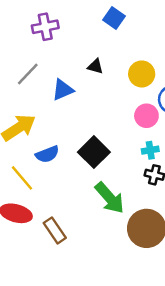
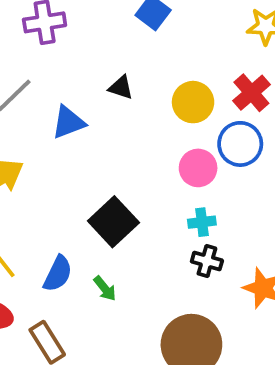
blue semicircle: (47, 154) -> (58, 274), moved, turned -45
green arrow: (110, 198) -> (105, 289), moved, size x0.5

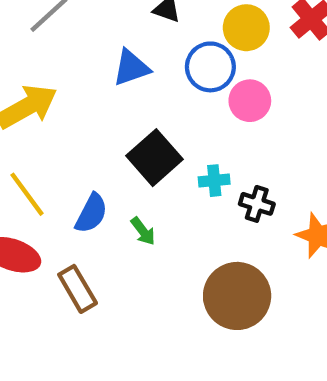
blue triangle: (68, 122) -> (131, 68), moved
blue circle: (240, 144) -> (210, 67), moved
cyan cross: (202, 222) -> (214, 181), moved

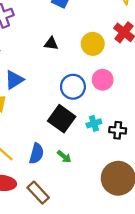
blue circle: (210, 67) -> (73, 87), moved
blue triangle: (131, 68) -> (14, 80), moved

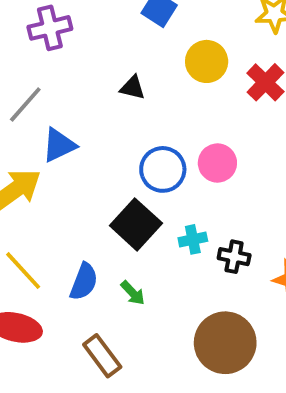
yellow circle: (93, 44) -> (207, 61), moved
brown rectangle: (38, 193) -> (102, 356), moved

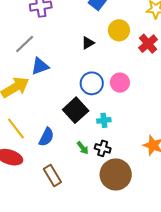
black triangle: (133, 88) -> (88, 43), moved, turned -48
black cross: (234, 257) -> (103, 148), moved
green arrow: (133, 293) -> (83, 148), moved

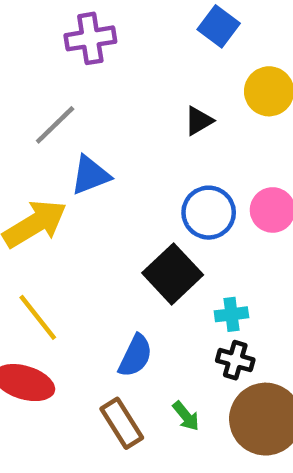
cyan cross: (104, 120) -> (231, 314), moved
blue semicircle: (46, 137) -> (135, 356), moved
green arrow: (83, 148) -> (186, 416), moved

